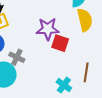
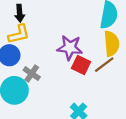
brown line: (86, 72) -> (104, 65), moved, turned 36

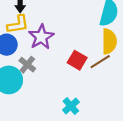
purple star: (70, 48) -> (41, 37), moved, turned 30

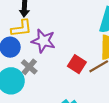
purple star: (41, 37) -> (43, 41), turned -30

